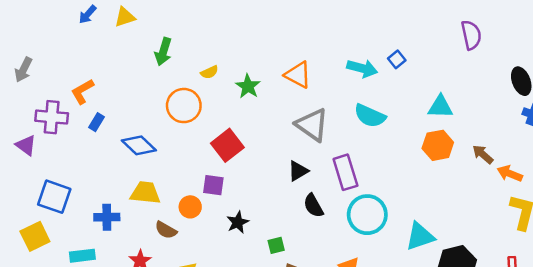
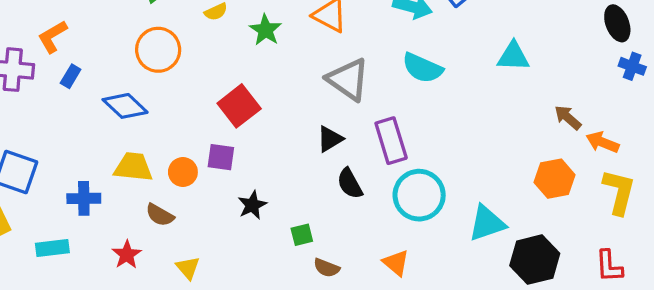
orange circle: (184, 106) -> (158, 50), moved
orange hexagon: (438, 145) -> (555, 179), moved
orange circle: (190, 207) -> (183, 172), moved

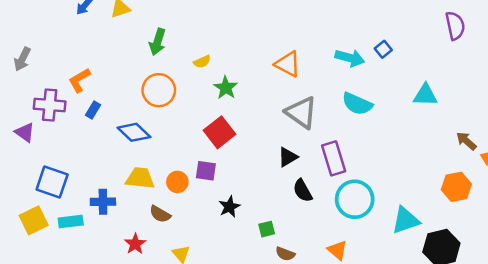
green star: (265, 30) -> (226, 88), moved
cyan rectangle: (52, 248) -> (71, 222), moved

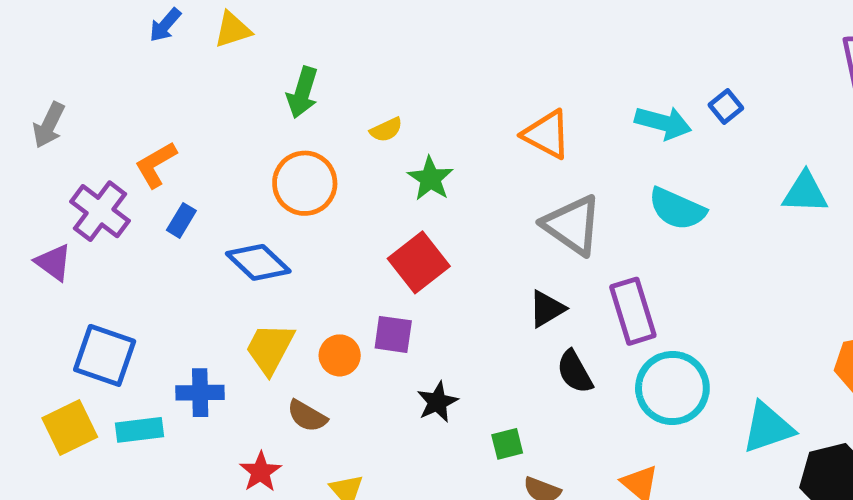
purple cross: (50, 105) -> (100, 211), turned 32
yellow trapezoid: (140, 178) -> (270, 348), turned -68

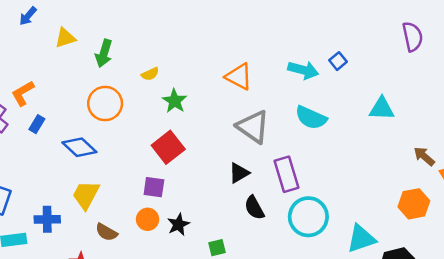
yellow triangle: (233, 30) -> (65, 38), moved
orange circle: (340, 355) -> (148, 219), moved

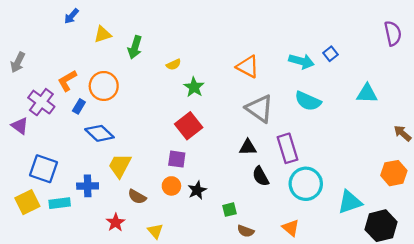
orange circle: (105, 104) -> (104, 86), moved
blue diamond: (79, 147) -> (99, 133), moved
black triangle: (239, 173) -> (248, 147), turned 30

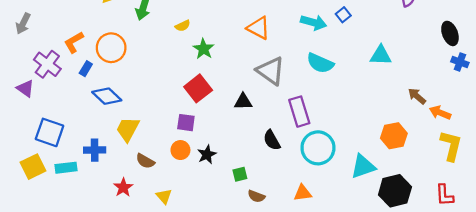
black triangle: (248, 147) -> (243, 102), moved
orange hexagon: (394, 173) -> (394, 136), moved
orange triangle: (291, 228) -> (303, 193), turned -48

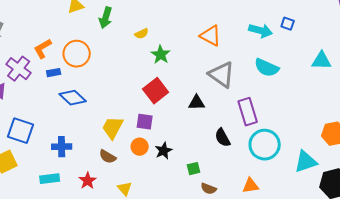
blue square: (343, 15) -> (288, 24), turned -32
blue rectangle: (86, 69) -> (54, 73), turned 48
yellow trapezoid: (128, 129) -> (113, 128), moved
cyan rectangle: (66, 168) -> (50, 179), moved

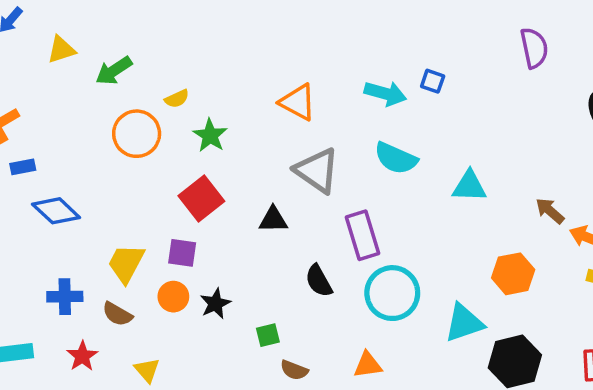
green arrow: (106, 18) -> (114, 71), turned 40
orange circle: (77, 54) -> (137, 134), moved
cyan triangle: (322, 61) -> (469, 186), moved
blue cross: (62, 147) -> (65, 297), moved

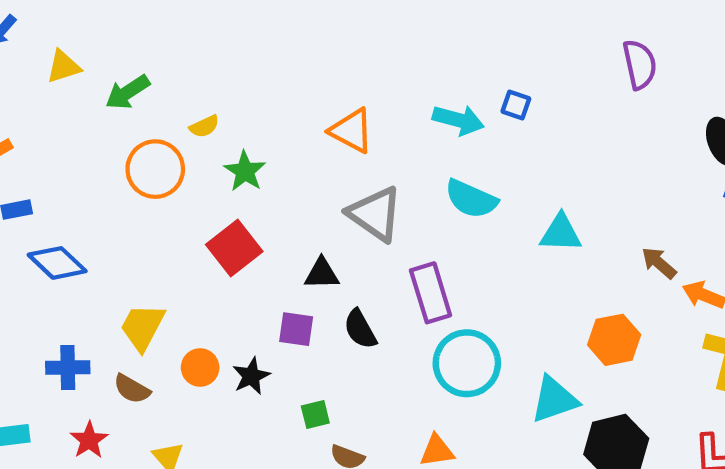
purple square: (182, 253) -> (296, 329), moved
black semicircle: (319, 281) -> (360, 329), moved

